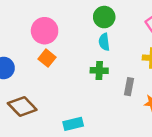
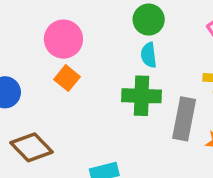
green cross: (99, 70) -> (142, 96), size x1.5
gray rectangle: (129, 87) -> (184, 119), size x1.6

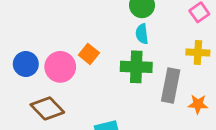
pink circle: (63, 39) -> (60, 67), moved
orange square: (67, 78) -> (89, 54), moved

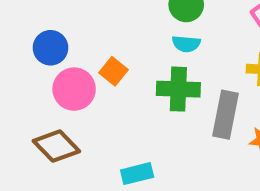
cyan semicircle: (142, 34) -> (186, 44), turned -78
blue circle: (26, 64) -> (50, 48), moved

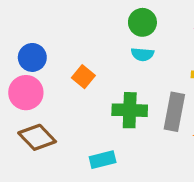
pink circle: (74, 89) -> (26, 93), moved
green cross: (178, 89) -> (130, 110), moved

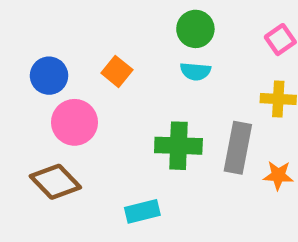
orange square: (83, 77) -> (117, 71), moved
pink circle: (26, 93) -> (74, 122), moved

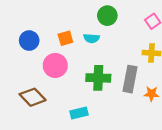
orange square: (117, 71) -> (65, 38), turned 35
cyan semicircle: (195, 71) -> (91, 38), moved
pink circle: (74, 122) -> (55, 65), moved

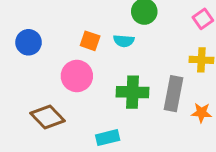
orange square: (65, 38) -> (90, 41), turned 35
blue circle: (29, 41) -> (29, 42), moved

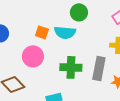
cyan semicircle: (124, 41) -> (65, 32), size x1.5

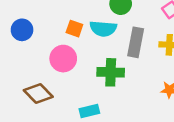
gray rectangle: (99, 68) -> (136, 42), moved

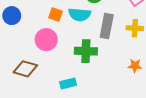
brown diamond: (38, 94) -> (25, 69), turned -30

